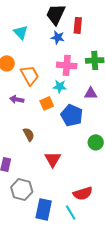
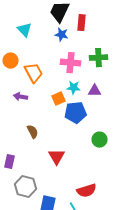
cyan star: (60, 86) -> (74, 88), moved
orange square: (47, 103) -> (59, 99), moved
blue pentagon: (72, 115) -> (76, 113), turned -30

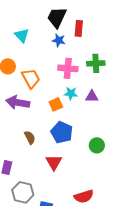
purple arrow: (21, 97) -> (18, 102), size x1.6
blue pentagon: (76, 113) -> (62, 132), moved, turned 30

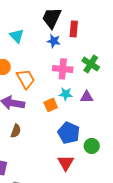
green cross: (96, 63) -> (91, 64), turned 36
blue pentagon: (62, 132) -> (69, 133), moved
brown semicircle: (30, 137) -> (16, 131), moved, turned 48
red triangle: (54, 162) -> (66, 163), moved

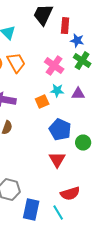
blue star: (54, 41) -> (77, 41), moved
pink cross: (63, 69) -> (54, 66), turned 30
orange trapezoid: (26, 79) -> (16, 63), moved

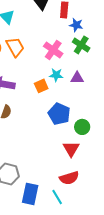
red triangle: (57, 160) -> (71, 149), moved

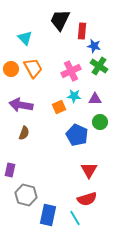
pink cross: (53, 50) -> (71, 71), turned 30
green circle: (82, 127) -> (100, 122), moved

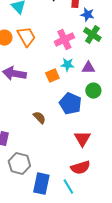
brown semicircle: (24, 133) -> (39, 118), moved, turned -64

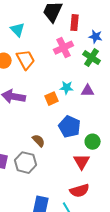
blue star: (87, 15) -> (96, 37), moved
pink cross: (64, 40) -> (64, 48), moved
green circle: (93, 91) -> (93, 142), moved
gray hexagon: (19, 164) -> (26, 163), moved

